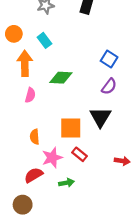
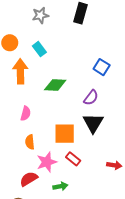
purple semicircle: (109, 86) -> (91, 98), moved
pink semicircle: (30, 95) -> (26, 113), moved

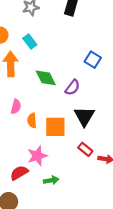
green diamond: (55, 85) -> (46, 78), turned 60
purple semicircle: (91, 98) -> (73, 87), moved
orange semicircle: (30, 142) -> (32, 121), moved
red rectangle: (73, 159) -> (85, 149), moved

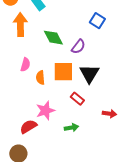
orange square: (55, 127) -> (63, 72), moved
red rectangle: (85, 149) -> (77, 99), moved
green arrow: (51, 180) -> (71, 128), moved

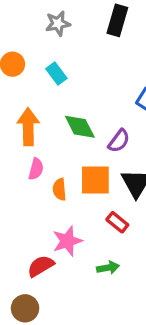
orange arrow: (20, 25) -> (28, 127), moved

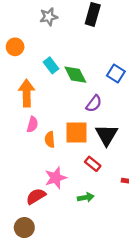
cyan rectangle: (56, 74) -> (51, 65), moved
green diamond: (80, 127) -> (75, 75), moved

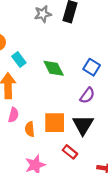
gray star: (49, 17) -> (43, 14), moved
cyan rectangle: (51, 65) -> (19, 60), moved
purple semicircle: (94, 104) -> (87, 95), moved

